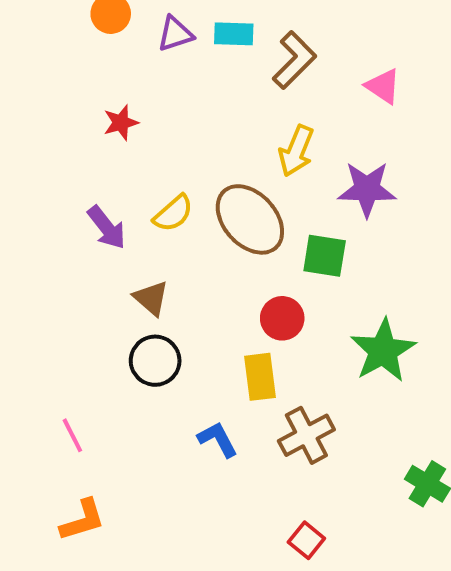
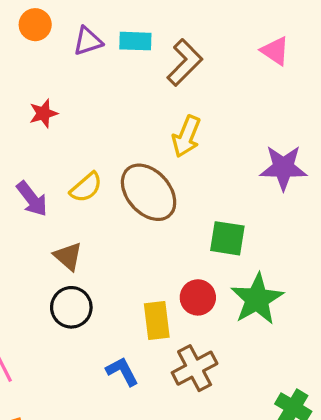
pink triangle: (383, 86) -> (275, 51), moved
purple star: (367, 189) -> (283, 168), moved
green square: (325, 256) -> (227, 238), moved
red circle: (282, 318) -> (198, 297), moved

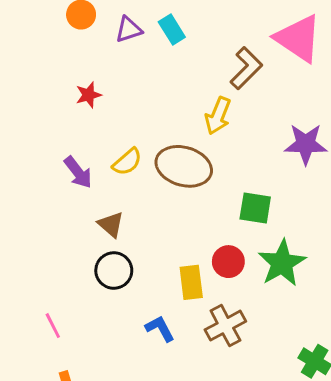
cyan rectangle: (135, 41) -> (172, 29), turned 56
pink triangle: (275, 51) -> (298, 38), size x1.8
brown L-shape: (185, 62) -> (246, 68), moved
brown ellipse: (149, 192) -> (184, 166), turned -32

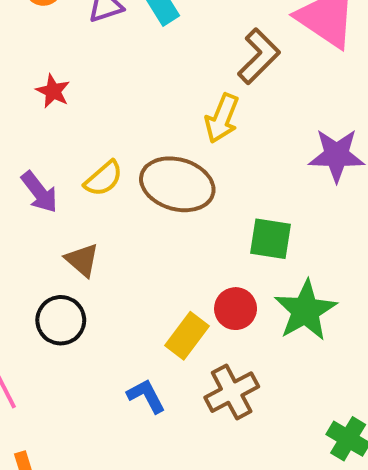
red star: (89, 95) -> (53, 91), turned -30
black circle: (114, 271) -> (61, 320), moved
yellow rectangle: (191, 282) -> (187, 336), turned 44

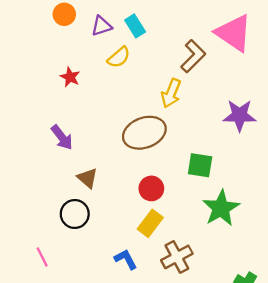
yellow semicircle: (103, 178) -> (119, 57), moved
brown ellipse: (177, 184) -> (144, 133), turned -36
red circle: (236, 309) -> (151, 188), moved

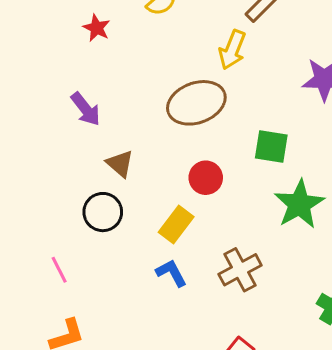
yellow rectangle: (150, 223) -> (176, 225), moved

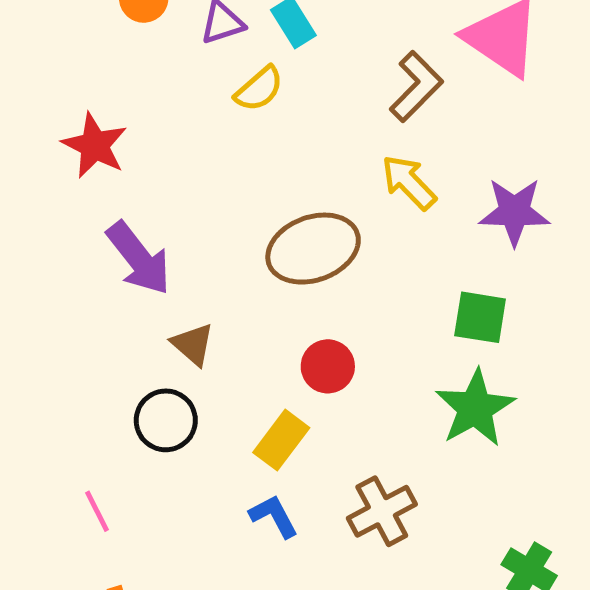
red star: (97, 28) -> (95, 145), moved, size x1.5
yellow arrow: (232, 50) -> (409, 182), moved, turned 114
purple arrow: (86, 109) -> (139, 258), size x1.4
green square: (271, 147) -> (480, 317), moved

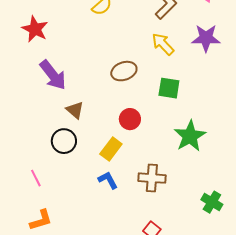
purple star: (514, 212) -> (206, 38), moved
brown ellipse: (313, 249) -> (124, 71), size x0.7
green square: (480, 317) -> (169, 88), moved
brown cross: (382, 511) -> (152, 178), turned 32

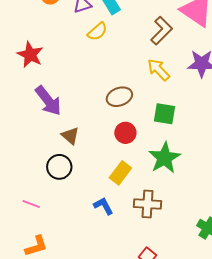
red circle: (130, 119) -> (125, 133), moved
green star: (190, 136) -> (165, 158), moved
yellow rectangle: (111, 149) -> (120, 173), moved
pink line: (36, 178) -> (31, 204), turned -42

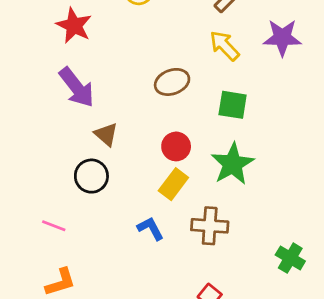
red star: (30, 55) -> (74, 26), moved
red circle: (125, 133) -> (176, 146), moved

